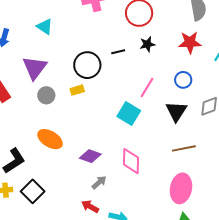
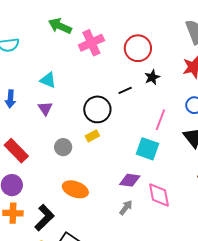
purple triangle: (35, 68) -> (45, 108), moved, size x0.6
purple diamond: (90, 156) -> (130, 180), moved
gray arrow: (99, 182) -> (126, 208), moved

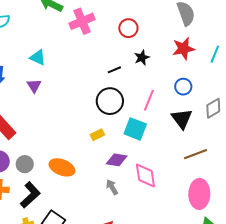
red circle: (138, 48) -> (128, 28), size x0.7
black circle: (97, 109) -> (110, 101), moved
yellow rectangle: (92, 136) -> (97, 135), moved
gray circle: (63, 147) -> (25, 164), moved
gray arrow: (126, 208) -> (112, 187), turned -70

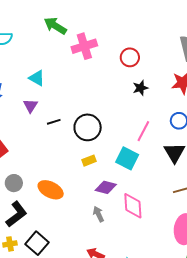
black line: (114, 70) -> (54, 122), moved
black circle: (110, 101) -> (88, 127), moved

